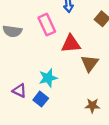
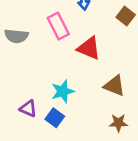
red triangle: (71, 44) -> (89, 48), turned 30
brown triangle: (90, 63) -> (114, 86), moved, turned -42

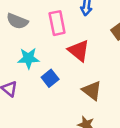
cyan star: (63, 91) -> (28, 58), moved
blue square: (55, 118) -> (50, 78), moved

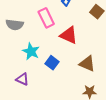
cyan star: (28, 58) -> (31, 51), turned -30

